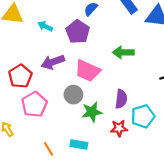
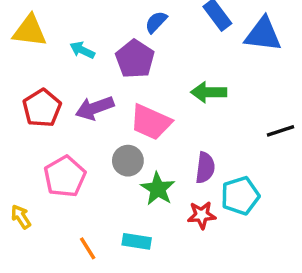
red pentagon: (20, 76) -> (42, 108), moved
green star: (92, 112) -> (158, 189), turned -30

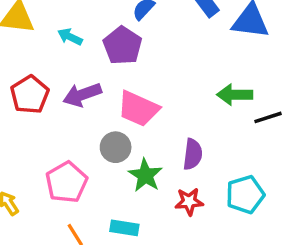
green arrow: (209, 92) -> (235, 95), moved
pink pentagon: (65, 176) -> (66, 182), moved
cyan pentagon: (240, 196) -> (245, 195), moved

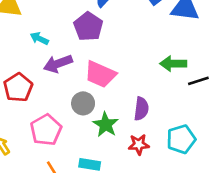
cyan arrow: (70, 37) -> (39, 38), moved
red pentagon: (30, 95) -> (18, 87), moved

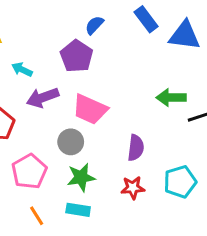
green star: (106, 125) -> (81, 177), moved, turned 30

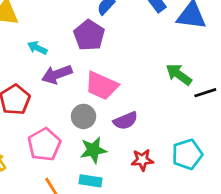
green arrow: (171, 98) -> (179, 74), turned 36
purple semicircle: (136, 148) -> (126, 121), moved, turned 60

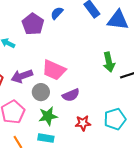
purple pentagon: (89, 35) -> (33, 24), moved
purple arrow: (57, 74) -> (22, 76), moved
green arrow: (179, 74) -> (109, 62), turned -138

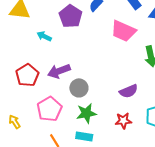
pink trapezoid: (54, 70) -> (123, 31), moved
purple semicircle: (71, 95) -> (129, 91), moved

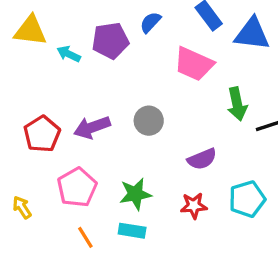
purple pentagon: (71, 16) -> (110, 41), turned 30
cyan arrow: (44, 36) -> (69, 54), moved
gray circle: (79, 88) -> (149, 121), moved

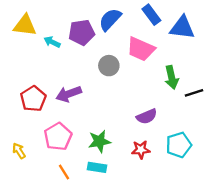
blue semicircle: (150, 22) -> (110, 19), size x1.5
gray circle: (149, 121) -> (109, 66), moved

